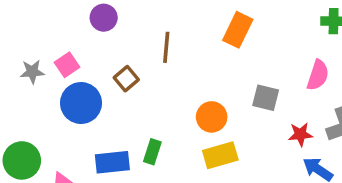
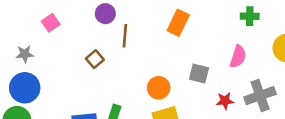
purple circle: (104, 18) -> (105, 14), moved
pink square: (67, 65) -> (51, 23), moved
blue circle: (81, 103) -> (25, 88), moved

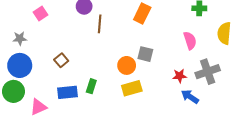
pink semicircle: (238, 57) -> (190, 41), turned -36
brown square: (95, 59) -> (61, 60), moved
gray square: (199, 73) -> (145, 54), moved

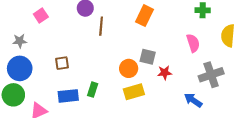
brown square: (61, 60) -> (62, 63), turned 32
red star: (180, 76) -> (165, 73), moved

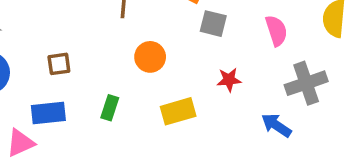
gray square: (148, 57) -> (213, 24), moved
orange circle: (129, 68) -> (150, 57), moved
blue rectangle: (68, 96) -> (48, 113), moved

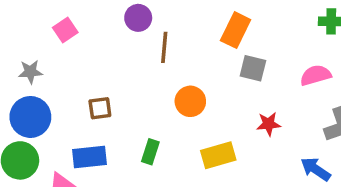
pink semicircle: (276, 31) -> (316, 75), turned -88

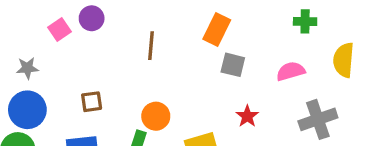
purple circle: (138, 18) -> (92, 18), moved
orange circle: (190, 101) -> (156, 116), moved
red star: (269, 124) -> (247, 116), turned -30

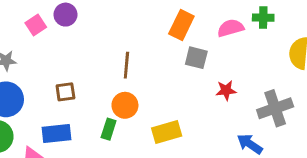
brown line: (151, 46) -> (126, 65), moved
pink semicircle: (291, 71) -> (230, 28), moved
red star: (247, 116) -> (226, 90), moved, turned 30

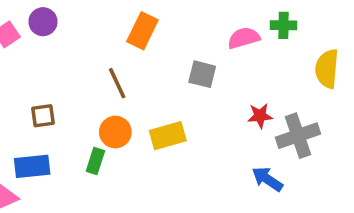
orange rectangle: (181, 25) -> (142, 31), moved
brown line: (126, 65) -> (117, 83), turned -30
red star: (226, 90) -> (260, 116), moved
yellow rectangle: (167, 132) -> (168, 136), moved

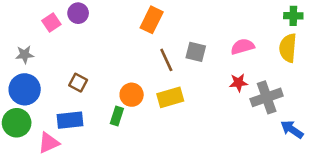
green cross: (284, 25) -> (293, 16), moved
pink semicircle: (244, 38) -> (243, 47), moved
brown line: (117, 83) -> (166, 60), moved
brown square: (43, 116) -> (78, 83), turned 36
blue arrow: (267, 179) -> (292, 129), moved

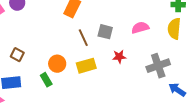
red star: (238, 83) -> (119, 57), moved
green rectangle: (117, 116) -> (46, 80), turned -48

